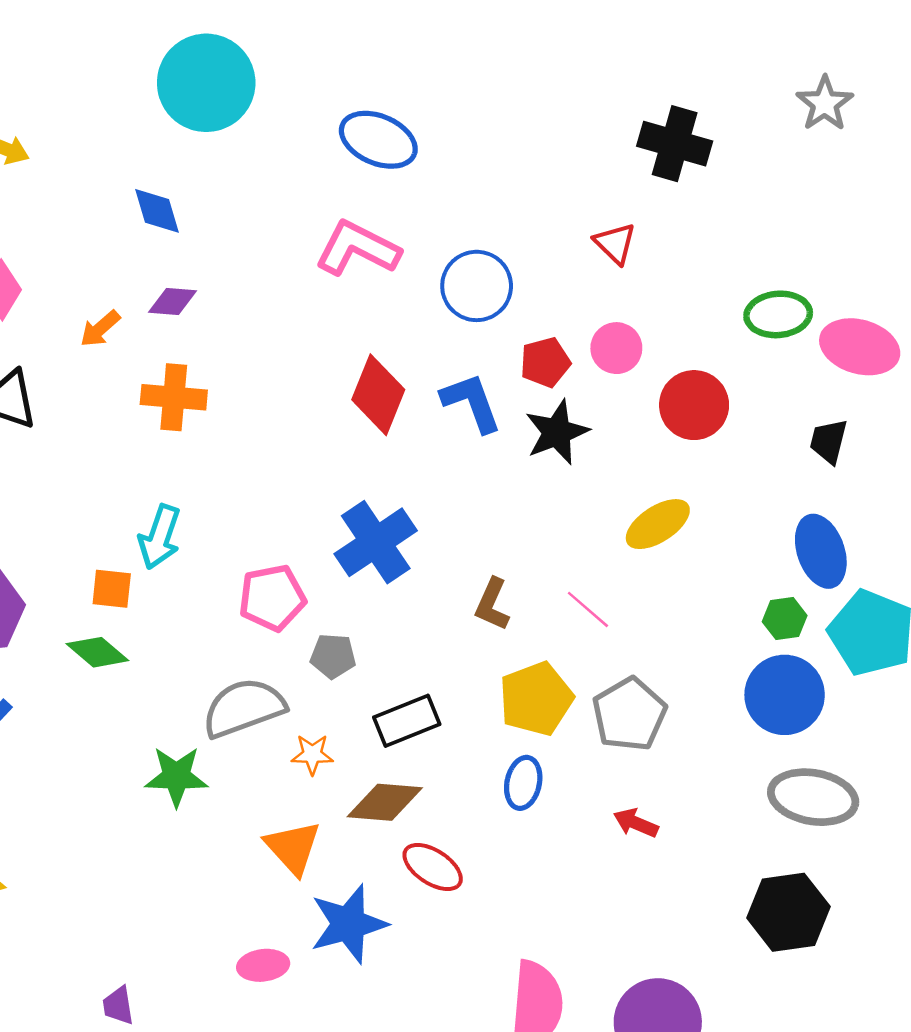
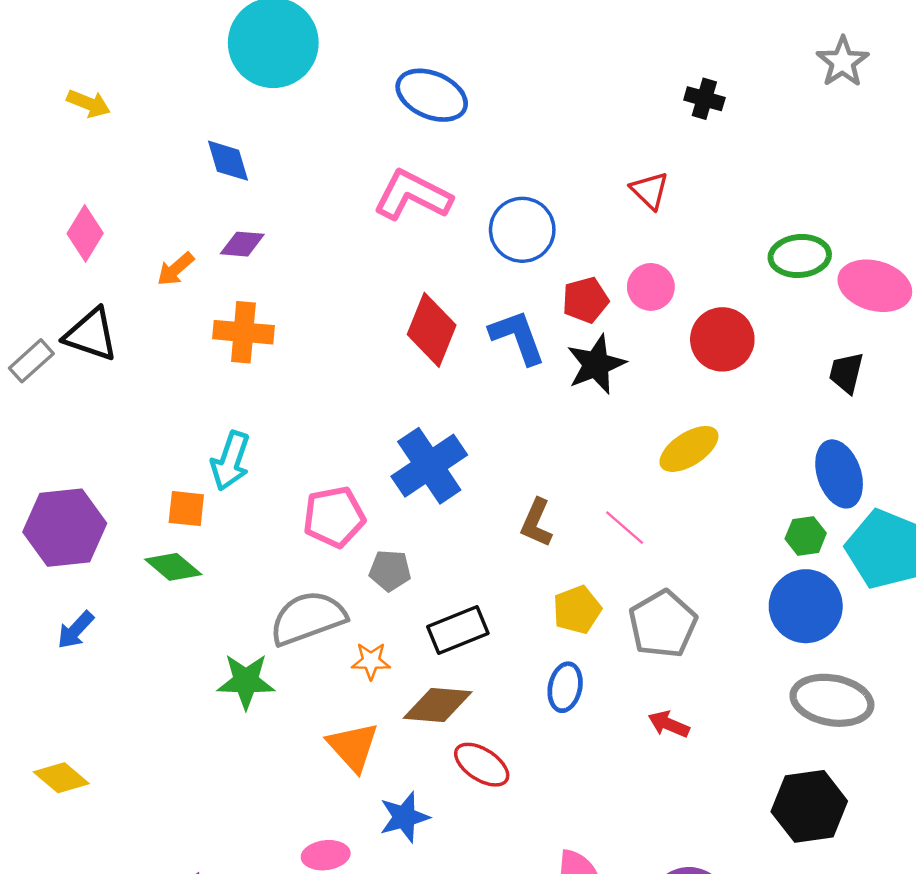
black cross: (675, 144) -> (704, 99), size x0.6
yellow pentagon: (536, 699) -> (577, 610), size x0.7
blue star: (349, 924) -> (404, 817), size x0.7

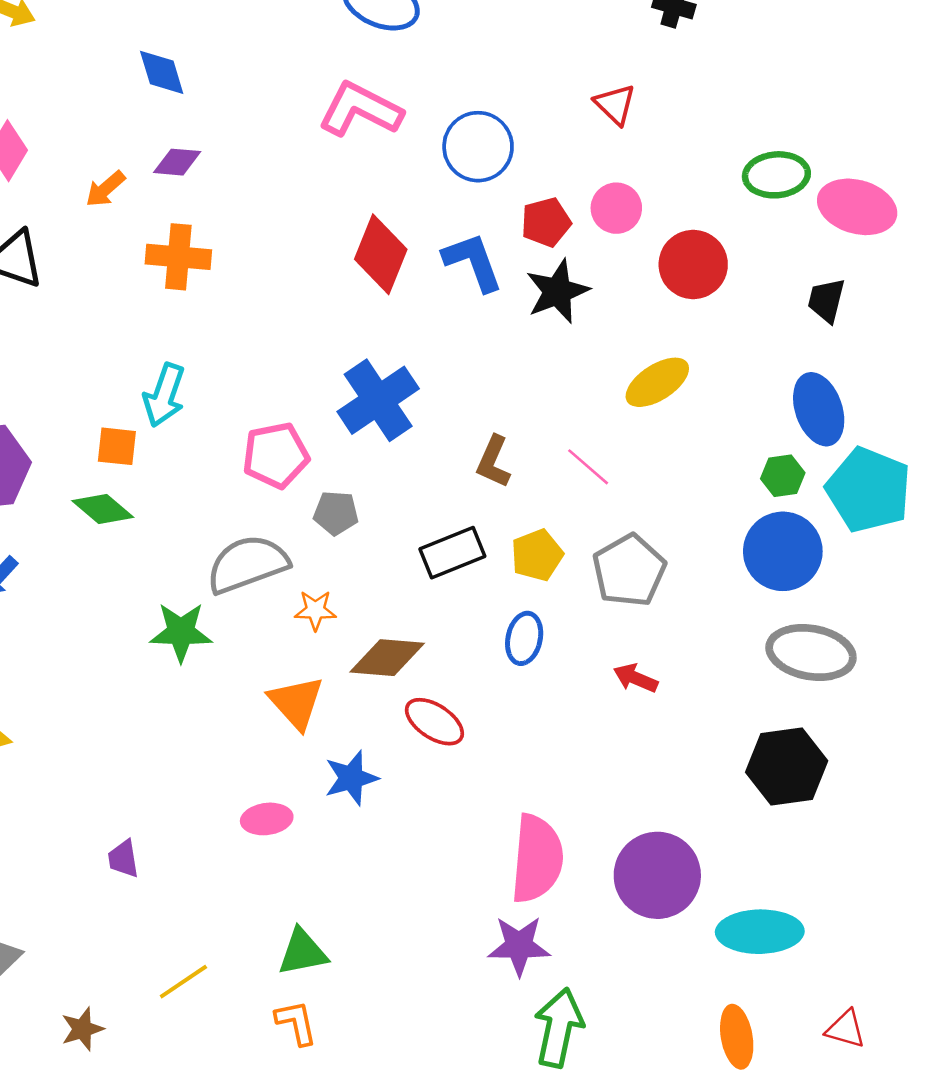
black rectangle: (458, 630) -> (452, 553), moved

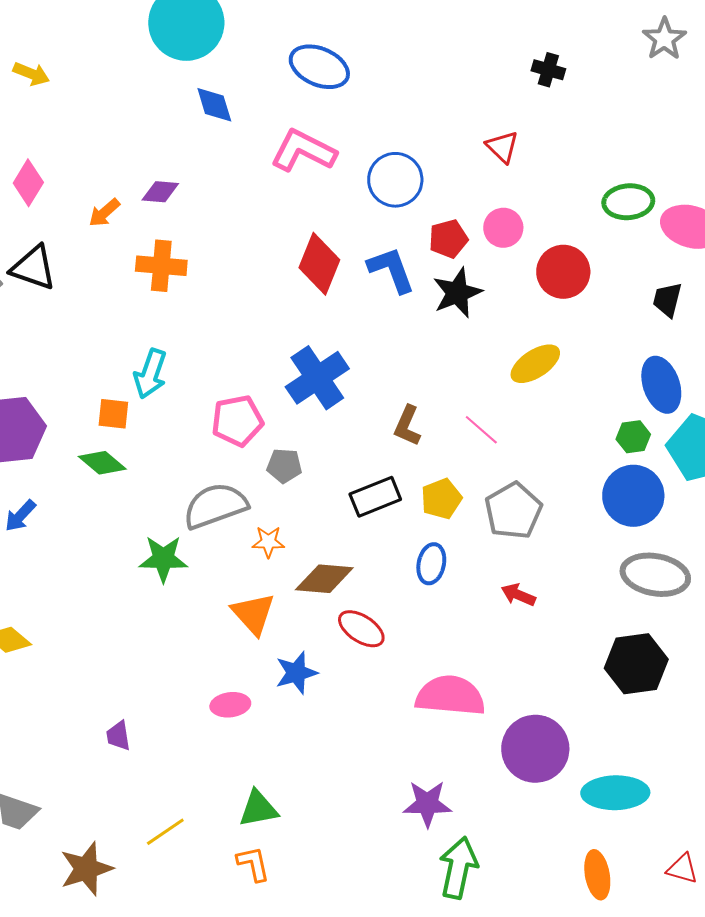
blue diamond: (162, 72) -> (214, 105), moved
pink semicircle: (537, 859) -> (450, 696), moved, turned -90
brown star: (82, 1029) -> (86, 869), size x1.6

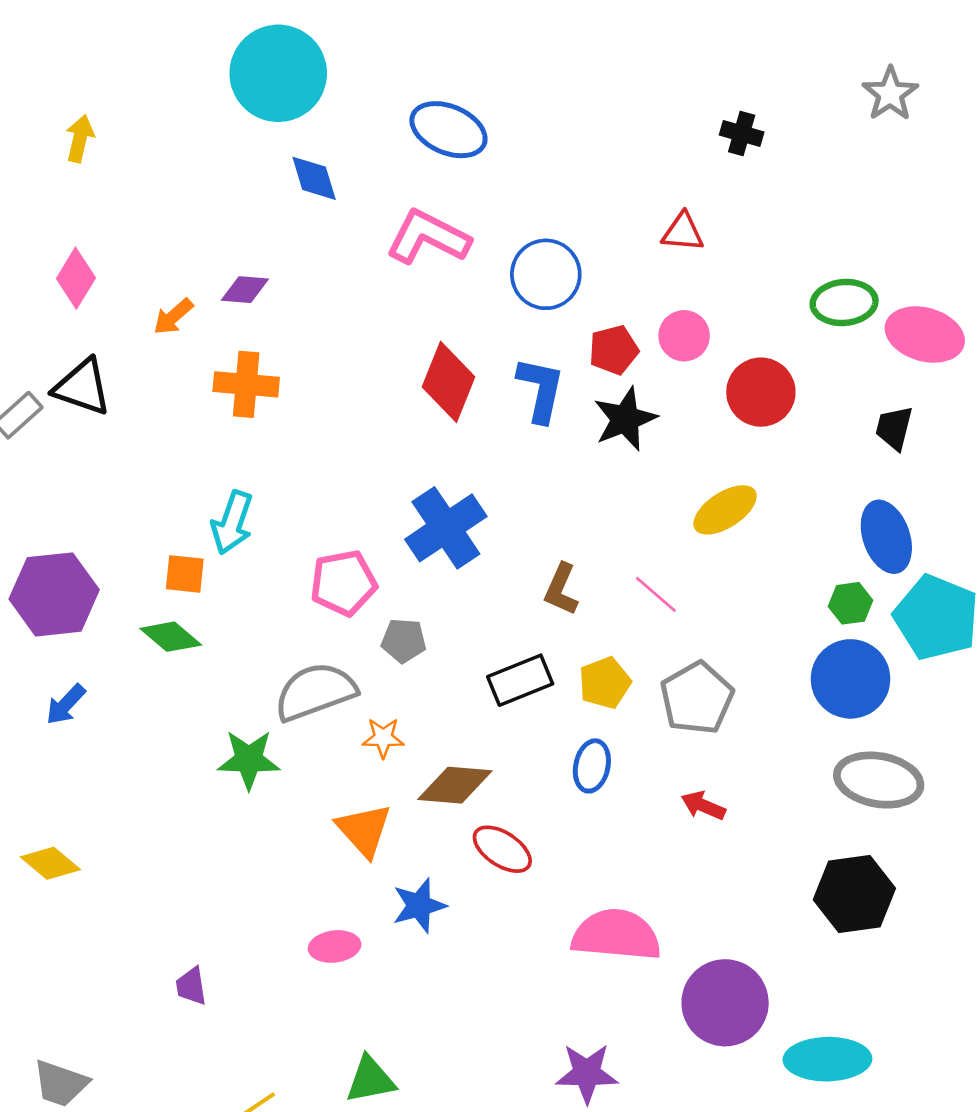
yellow arrow: (31, 74) -> (80, 139), turned -99
red triangle: (502, 147) -> (683, 232), turned -39
blue L-shape: (391, 270) -> (541, 390), turned 32

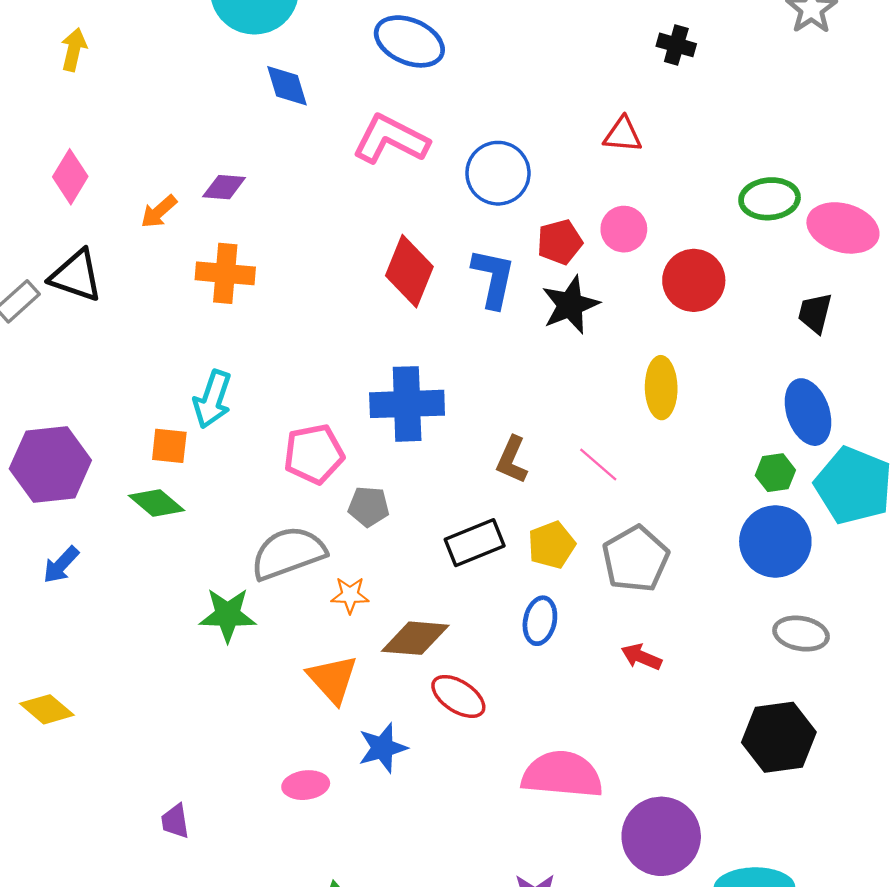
yellow ellipse: (725, 510) -> (661, 388), turned -58
blue cross: (446, 528) -> (407, 404), turned 32
gray ellipse: (879, 780) -> (801, 634), size x0.7

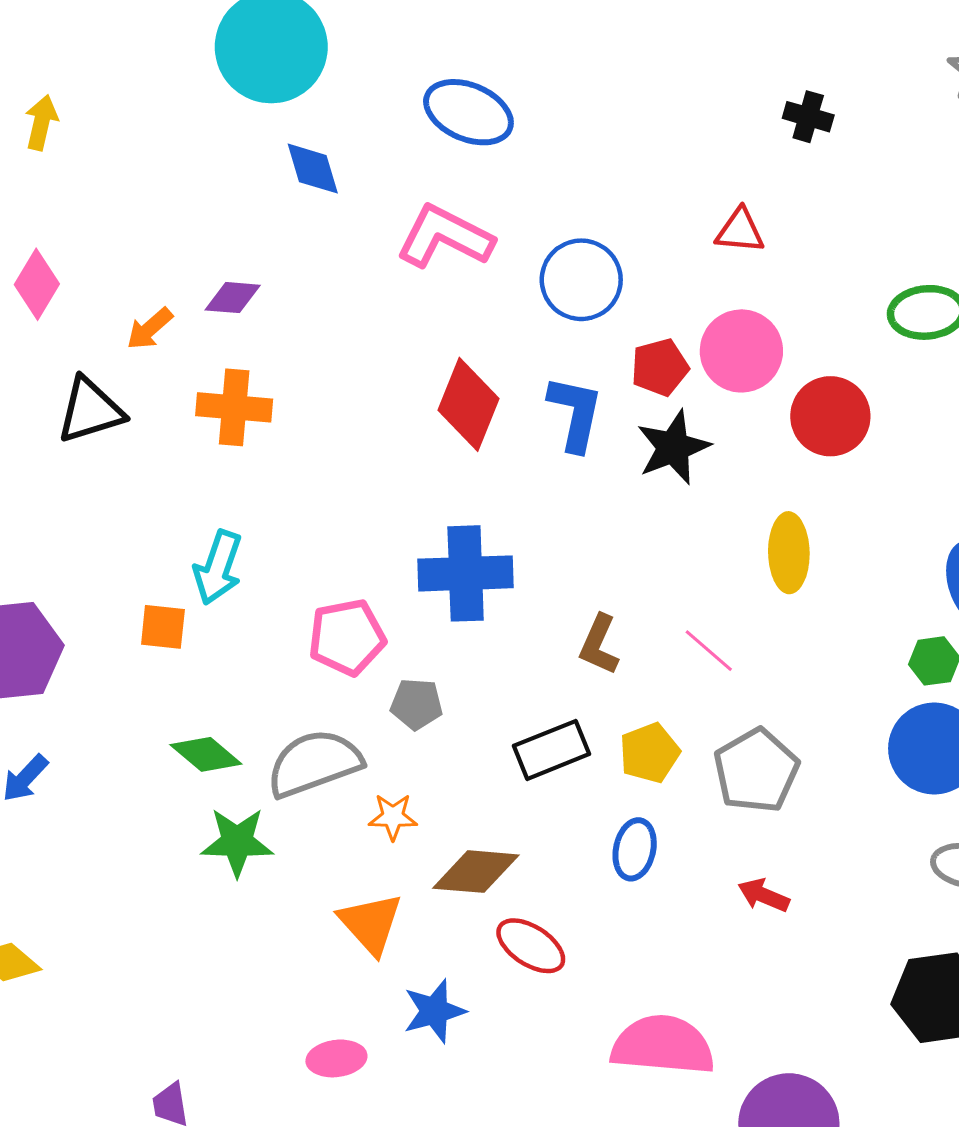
pink circle: (624, 229) -> (741, 351), size x1.4
black triangle: (76, 276) -> (90, 410), moved, turned -36
green diamond: (156, 503) -> (206, 754), moved

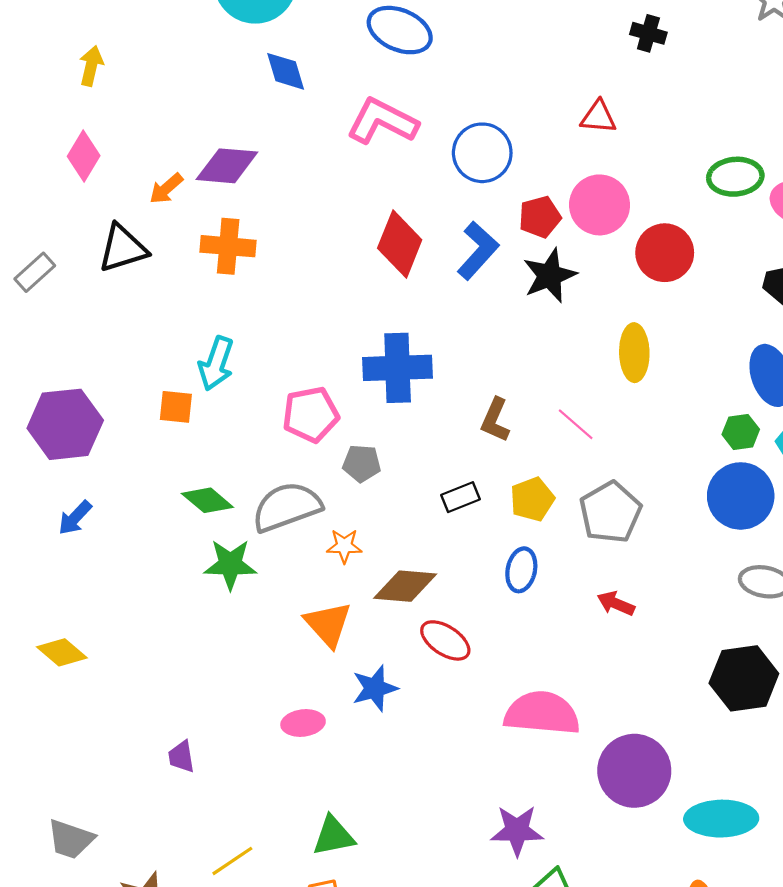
yellow arrow: (41, 123) -> (91, 66), moved
purple diamond: (233, 298) -> (227, 166), size x1.5
blue L-shape: (575, 413) -> (478, 251), turned 30
black rectangle: (552, 750) -> (461, 497), size x0.7

